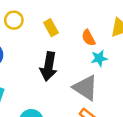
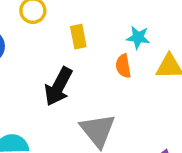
cyan star: (99, 58) -> (138, 38), moved

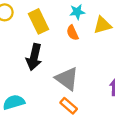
yellow rectangle: (78, 37) -> (38, 21), size x1.5

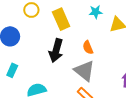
orange semicircle: (73, 33) -> (88, 47), moved

